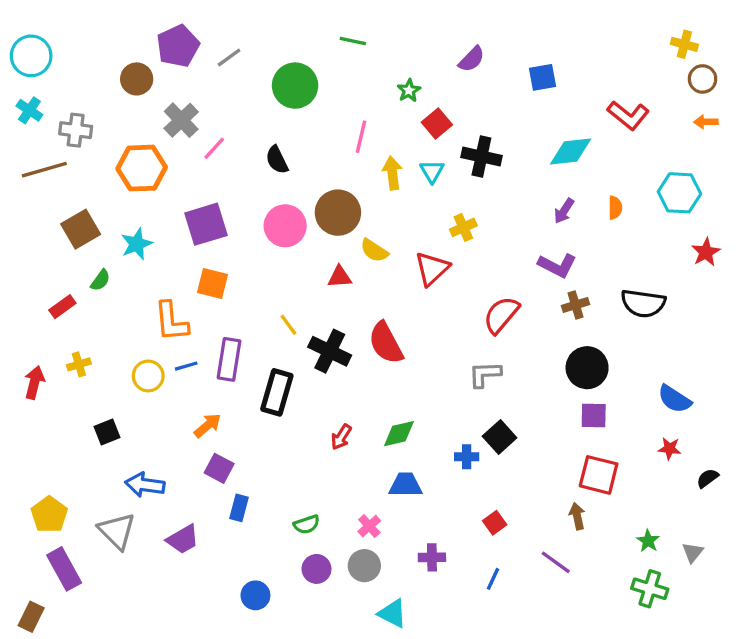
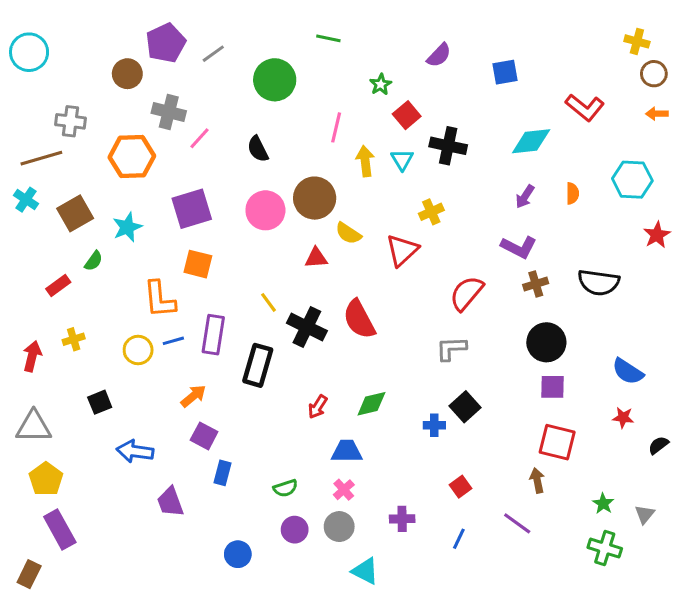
cyan cross: (29, 110) -> (26, 200), moved
gray cross: (181, 120) -> (169, 112), turned -32
blue trapezoid: (406, 485) -> (347, 451), moved
gray triangle: (117, 531) -> (34, 427), moved, turned -45
purple trapezoid: (183, 539) -> (170, 502), turned 100

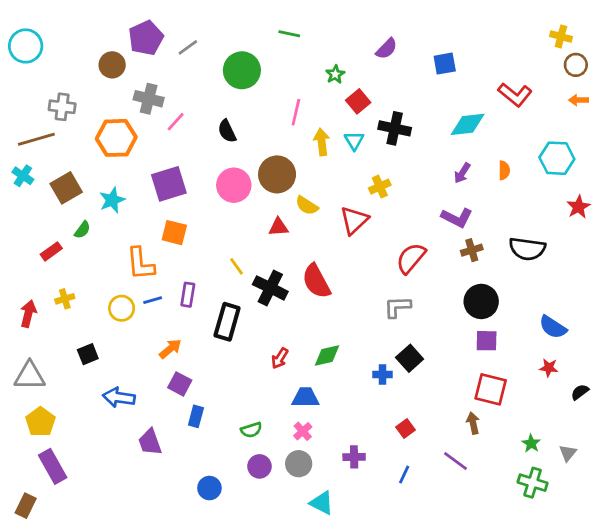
purple rectangle: (213, 335) -> (188, 295), size x0.7

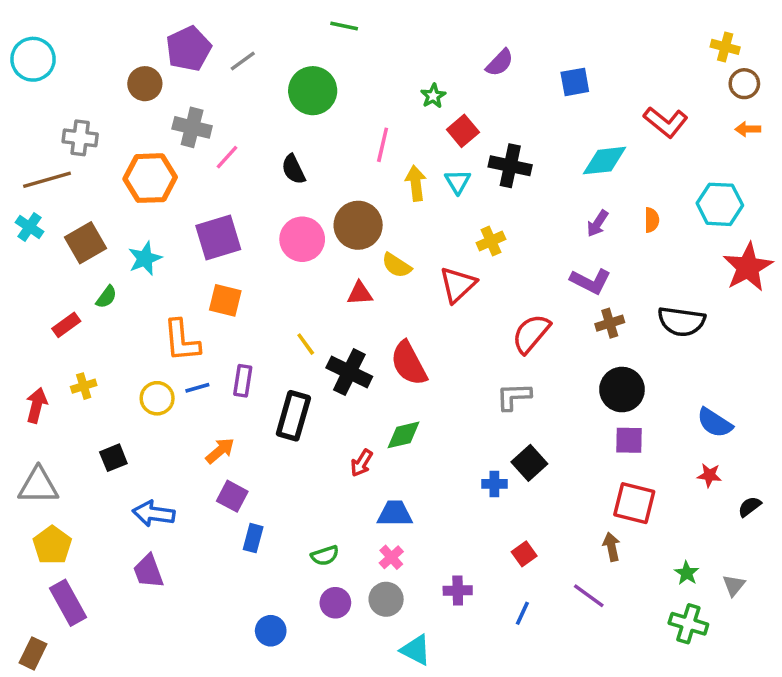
green line: (289, 34) -> (344, 26), moved
red star: (579, 207) -> (748, 267), size x1.6
green diamond: (327, 356) -> (404, 435), moved
purple trapezoid: (150, 442) -> (148, 571), moved

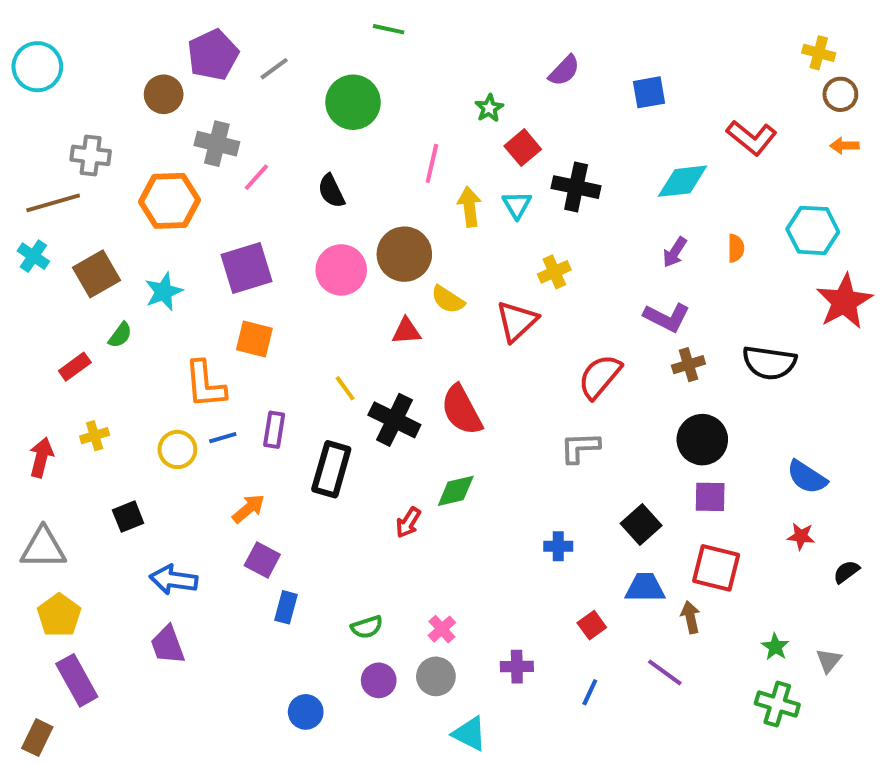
black square: (529, 463) -> (641, 524), moved
blue trapezoid: (395, 514) -> (645, 588), moved

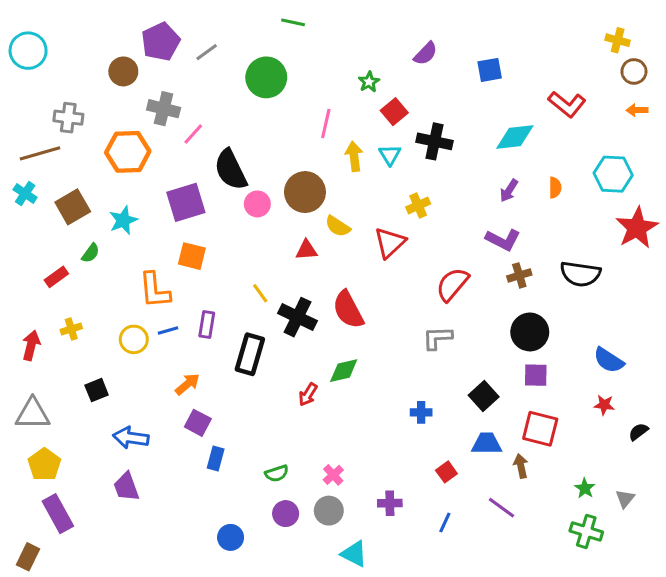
black semicircle: (331, 191) -> (231, 170), moved, size x1.6
pink circle: (341, 270) -> (257, 204), size x0.7

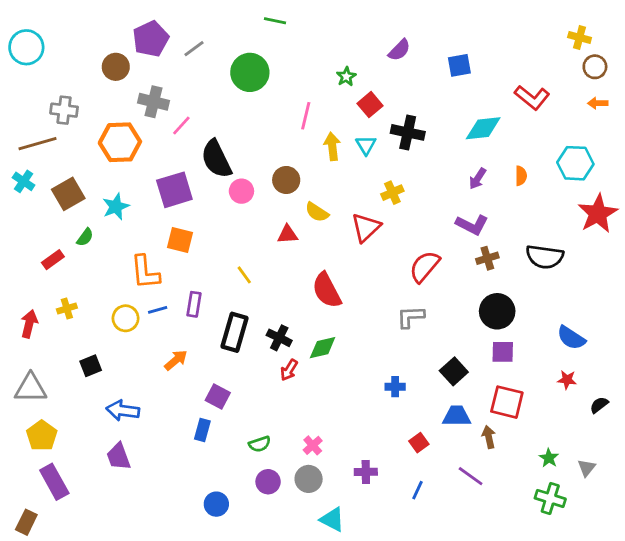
brown circle: (305, 192) -> (286, 180), size x0.7
black cross: (298, 317) -> (279, 338), moved, size x0.7
purple square: (198, 423) -> (218, 397), moved

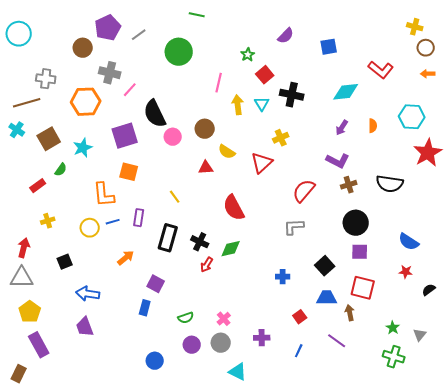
red arrow: (29, 324) -> (24, 248), moved

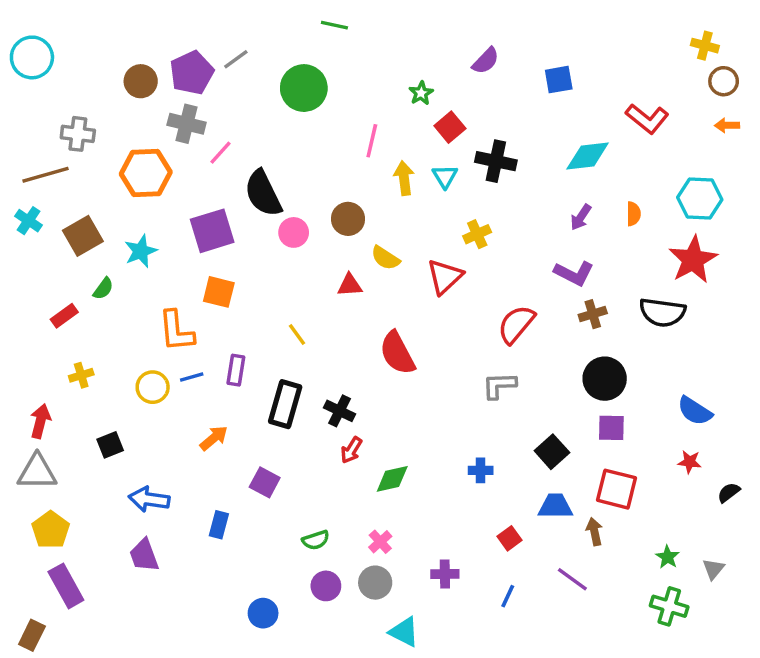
purple pentagon: (108, 28) -> (192, 73), moved
red star: (428, 153) -> (693, 260), moved
green diamond: (231, 249) -> (392, 479), moved
blue rectangle: (145, 308) -> (219, 525), moved

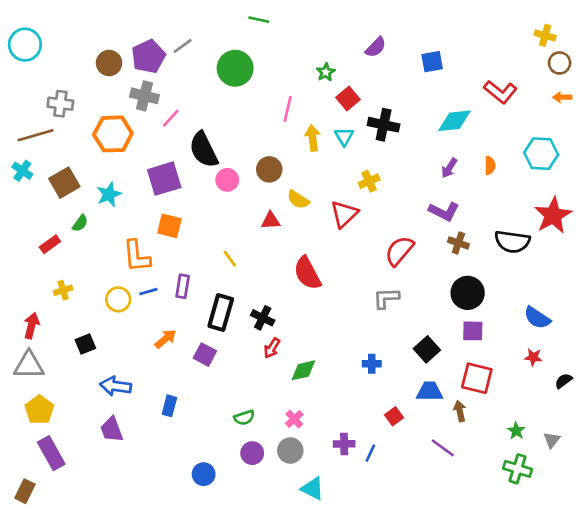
red star: (693, 260) -> (553, 215), moved
brown cross: (593, 314) -> (458, 243), turned 36
purple square: (265, 482) -> (205, 355), moved
blue line: (508, 596) -> (370, 453), moved

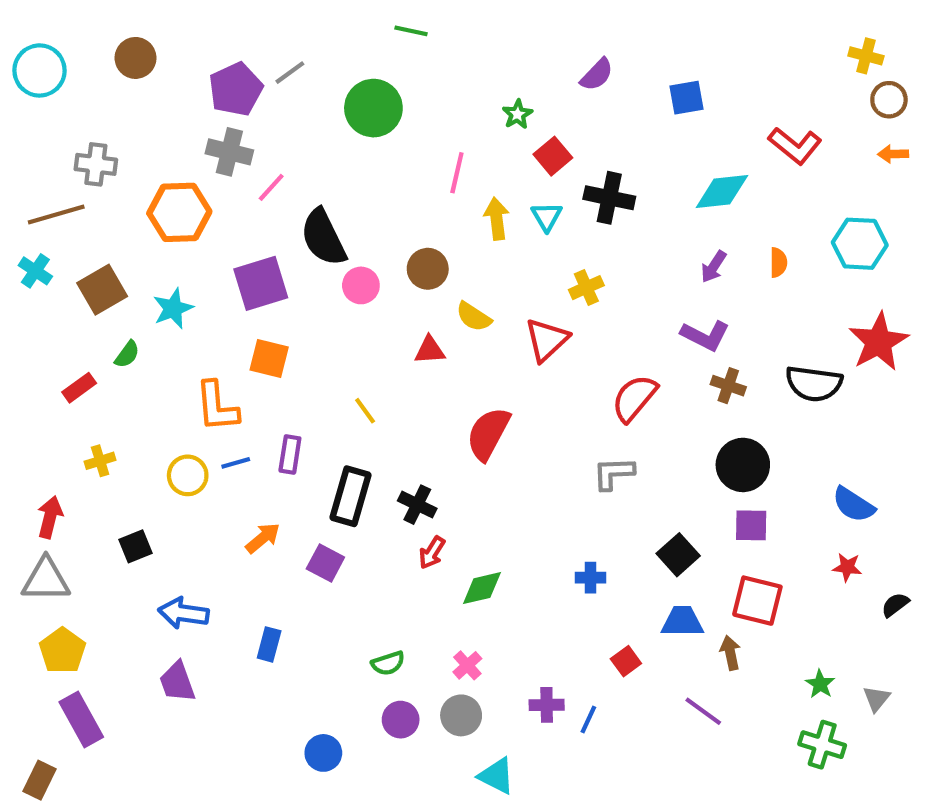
brown circle: (109, 63) -> (136, 58), moved
red semicircle: (307, 273) -> (488, 434), turned 56

